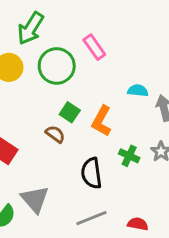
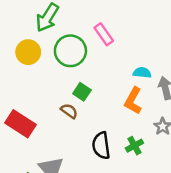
orange L-shape: (102, 121) -> (133, 101), moved
green cross: (129, 156) -> (134, 146), moved, turned 36

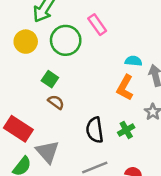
green square: (82, 92) -> (50, 79), moved
brown semicircle: (69, 111) -> (56, 102), moved
red rectangle: (20, 124) -> (18, 129), moved

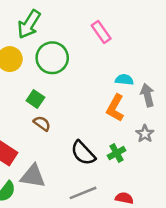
pink rectangle: (97, 25) -> (101, 32), moved
black semicircle: (95, 130) -> (83, 153), turned -35
gray triangle: (47, 152) -> (33, 176), turned -40

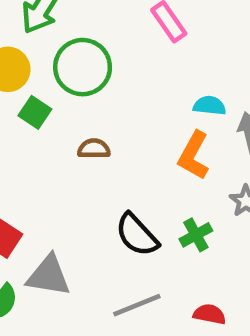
green square: (35, 99) -> (35, 112), moved
brown semicircle: (42, 123) -> (94, 149), moved, turned -36

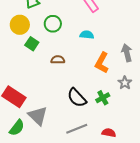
green circle: (83, 67) -> (53, 24), size x0.7
cyan semicircle: (210, 106) -> (87, 35), moved
gray triangle: (49, 276) -> (38, 116), turned 35

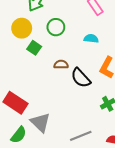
black semicircle: (77, 98) -> (81, 78), moved

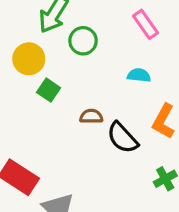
green circle: (56, 27) -> (83, 41), moved

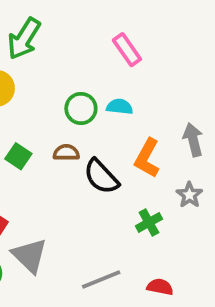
green circle: (83, 41) -> (81, 108), moved
green square: (49, 90) -> (18, 156), moved

